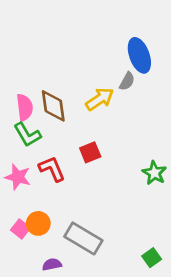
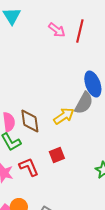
gray semicircle: (127, 81) -> (84, 103), size x1.6

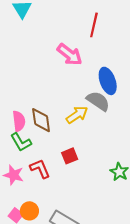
pink arrow: (57, 30) -> (70, 54), moved, size x1.4
gray semicircle: (84, 103) -> (98, 101), turned -85

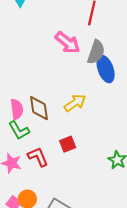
gray semicircle: (98, 101) -> (96, 52), moved, turned 75

